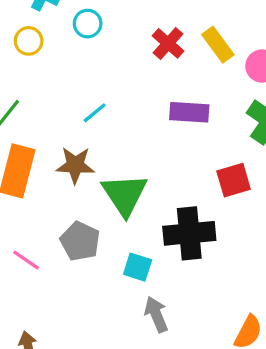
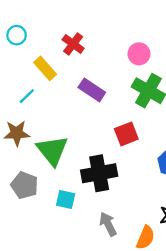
yellow rectangle: (218, 45) -> (45, 68), moved
purple rectangle: (189, 112) -> (92, 90), turned 35
gray arrow: (156, 314) -> (108, 224), moved

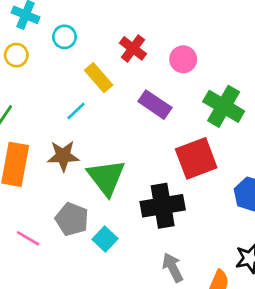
pink circle: (139, 54) -> (183, 59), moved
red square: (126, 134) -> (196, 158), size x1.4
cyan square: (66, 200) -> (105, 239), moved, turned 30

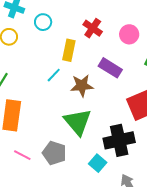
yellow rectangle: (99, 78) -> (69, 50), turned 55
brown star: (63, 156) -> (82, 86), moved
pink line: (28, 238) -> (22, 155), moved
cyan square: (105, 239) -> (98, 163), moved

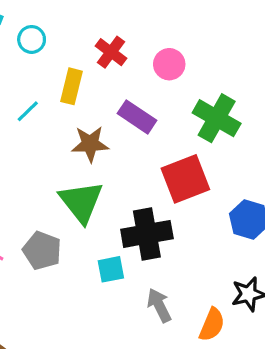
cyan line: (54, 75) -> (28, 111), moved
cyan square: (98, 163) -> (111, 269), turned 36

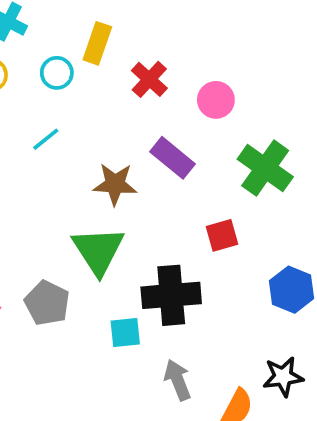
cyan circle: (32, 39) -> (57, 73), moved
yellow rectangle: (72, 86) -> (97, 43), moved
red square: (185, 179) -> (222, 235), size x0.6

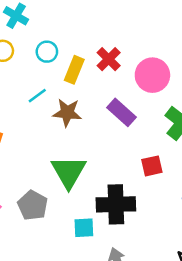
yellow rectangle: (97, 43) -> (74, 70), moved
pink circle: (216, 100) -> (152, 75), size x1.4
brown star: (115, 184) -> (67, 113), moved

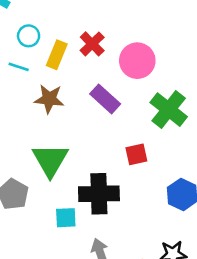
cyan line: (37, 96) -> (19, 67), moved, turned 54

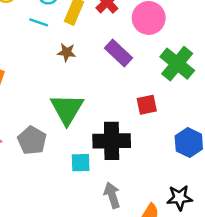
brown star: (49, 99) -> (67, 52), size x0.7

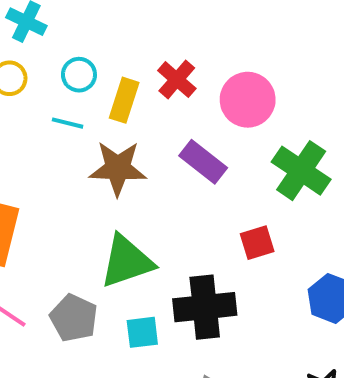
brown star: (67, 52) -> (118, 168), size x1.8
green triangle: (67, 109) -> (127, 261), turned 45
cyan square: (81, 163) -> (142, 332), moved

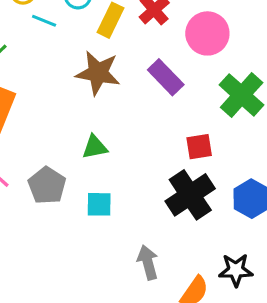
cyan line: (68, 123) -> (44, 21), moved
green triangle: (127, 261) -> (95, 147), size x0.6
black cross: (205, 307) -> (190, 195), moved, turned -36

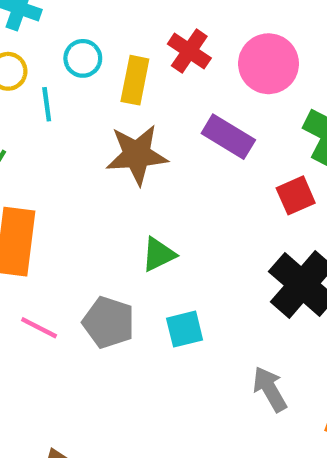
cyan line: (44, 21) -> (47, 104), turned 75
red square: (199, 147) -> (296, 195), moved

